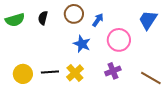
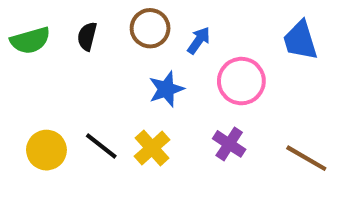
blue trapezoid: (148, 20) -> (300, 40), turned -50
blue star: (82, 44) -> (166, 89), turned 30
purple cross: (113, 71) -> (229, 144), turned -35
black line: (50, 72) -> (101, 146), turned 42

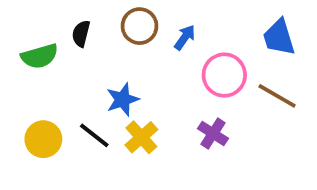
green semicircle: (30, 40) -> (40, 56), moved
blue star: (166, 89) -> (123, 100), moved
brown line: (306, 158) -> (277, 96), moved

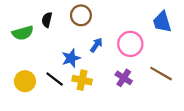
blue arrow: (185, 37) -> (96, 45), moved
brown line: (277, 96) -> (161, 74), moved
yellow cross: (141, 137) -> (82, 80), turned -36

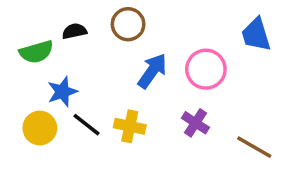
black semicircle: (47, 20) -> (74, 31), turned 64
blue arrow: (96, 45) -> (152, 71), size x1.5
blue star: (71, 58) -> (62, 92), moved
brown line: (161, 74) -> (254, 147), moved

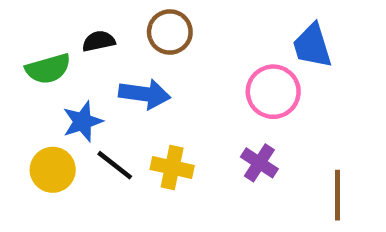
blue trapezoid: (256, 35) -> (312, 46), moved
blue arrow: (152, 71) -> (145, 94), moved, turned 63
brown line: (254, 147) -> (337, 195), turned 60

